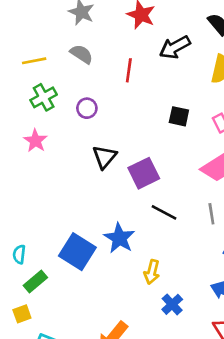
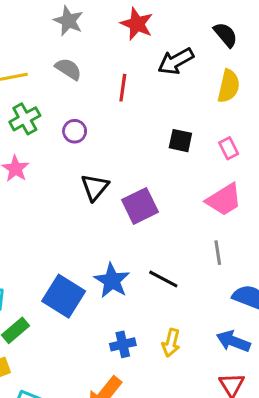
black line: (164, 212) -> (163, 279), moved
yellow arrow: (152, 272) -> (171, 343), moved
blue cross: (172, 304) -> (123, 344), moved, turned 30

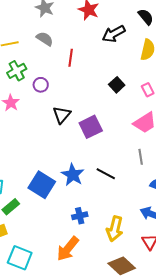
red line: (123, 88) -> (71, 58), moved
purple circle: (75, 131) -> (41, 85), moved
black square: (180, 141) -> (117, 85), turned 35
yellow arrow: (171, 343) -> (115, 229), moved, size x1.4

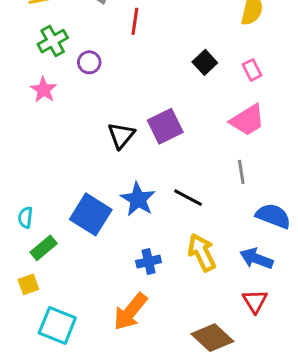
black triangle: (62, 115) -> (121, 135), moved
yellow arrow: (115, 229) -> (202, 252), moved, turned 140

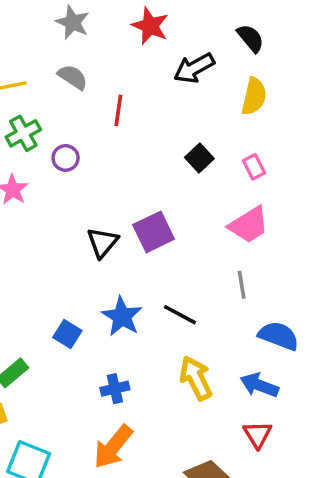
blue square: (91, 214) -> (67, 334), size x0.6
blue cross: (149, 262) -> (115, 389), moved

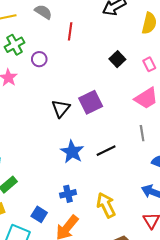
black line: (180, 315) -> (106, 151), turned -54
blue square: (67, 334) -> (39, 214), moved
yellow arrow: (196, 378) -> (106, 205), moved

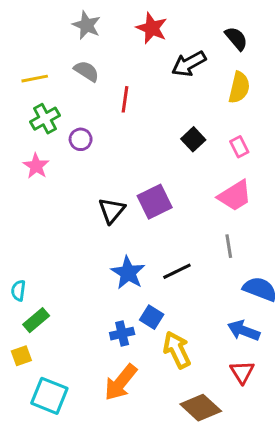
blue square: (39, 214) -> (152, 317), moved

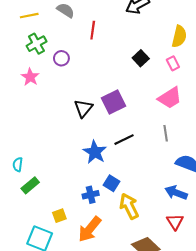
yellow semicircle: (239, 87) -> (179, 36), moved
black line: (177, 271) -> (124, 140), moved
yellow square: (21, 356) -> (59, 216), moved

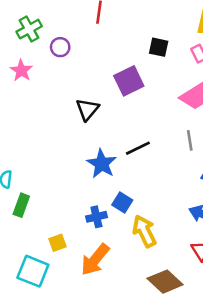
black square: (141, 58) -> (159, 47), turned -35
purple square: (114, 102) -> (129, 81), moved
green rectangle: (30, 185) -> (21, 205), turned -30

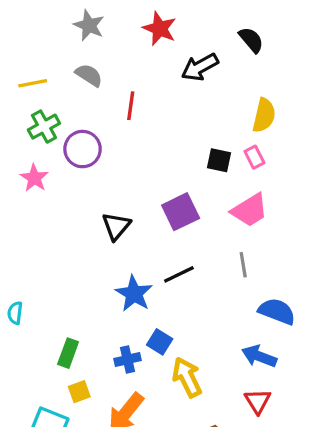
purple circle: (60, 47) -> (83, 149), size x1.5
black square: (159, 47) -> (219, 160), moved
purple square: (129, 81) -> (181, 212), moved
green rectangle: (21, 205) -> (68, 353), moved

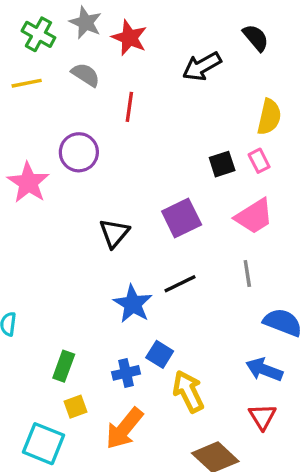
red star: (160, 29) -> (129, 38), moved
green cross: (44, 127) -> (38, 34), moved, turned -32
black square: (219, 160) -> (222, 164), turned -30
pink star: (34, 178) -> (28, 183), size x1.4

